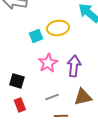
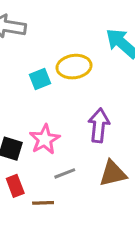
pink star: (48, 63) -> (45, 139), moved
brown line: (61, 116) -> (43, 203), moved

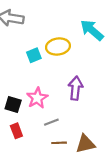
brown triangle: (113, 173) -> (85, 144), moved
brown line: (43, 203) -> (59, 143), moved

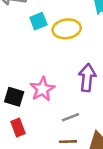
cyan square: (34, 55) -> (38, 21), moved
gray line: (51, 122) -> (71, 117), moved

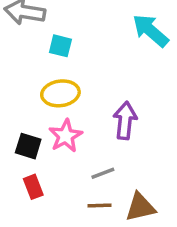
cyan square: (38, 21) -> (60, 46), turned 36
yellow ellipse: (67, 29) -> (60, 93), moved

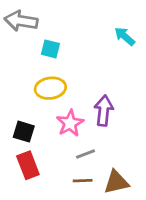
cyan arrow: (150, 31) -> (125, 36), size x0.7
pink star: (66, 136) -> (70, 123), moved
red rectangle: (33, 187) -> (28, 165), size x1.4

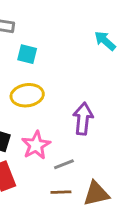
pink star: (70, 123) -> (36, 145), moved

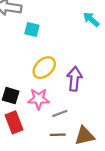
yellow ellipse: (27, 95) -> (44, 68), moved, turned -35
pink star: (36, 145) -> (39, 99), turned 30

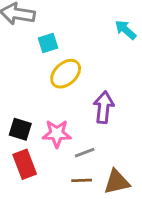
cyan square: (32, 29) -> (48, 43), turned -32
yellow ellipse: (44, 68) -> (66, 74), moved

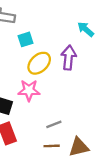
purple arrow: (104, 107) -> (69, 58), moved
pink star: (57, 134) -> (29, 90), moved

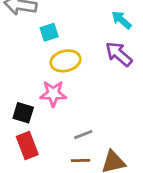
purple arrow: (69, 58) -> (119, 54), moved, turned -55
yellow ellipse: (39, 63) -> (66, 61), turned 30

